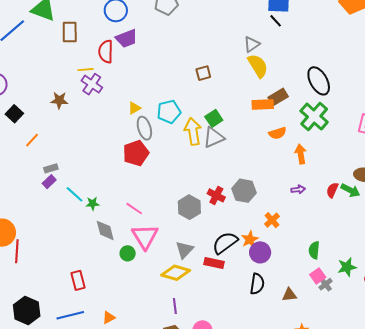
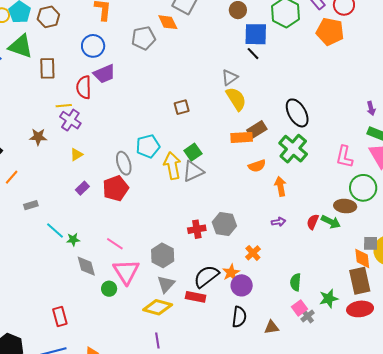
yellow triangle: (134, 108) -> (76, 155), moved
purple rectangle: (49, 182) -> (82, 188), moved
red cross: (216, 195) -> (197, 229), turned -36
gray hexagon: (189, 207) -> (163, 255), moved

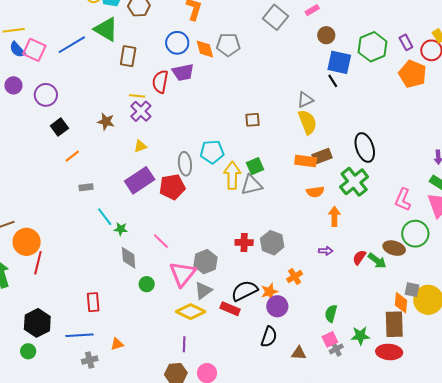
orange diamond: (168, 22) -> (205, 49), moved
purple rectangle: (82, 188) -> (140, 180), size x2.0
pink triangle: (126, 272) -> (183, 274), moved

